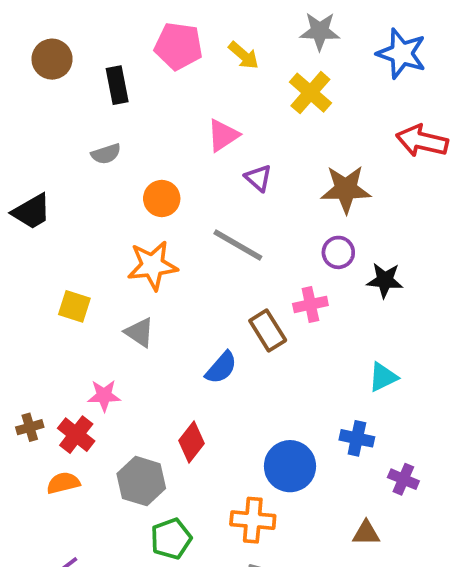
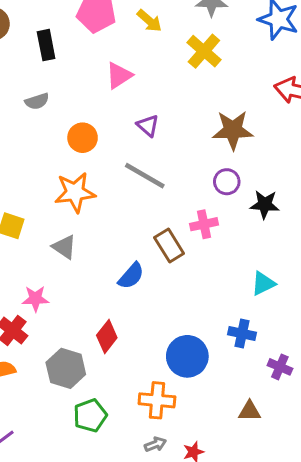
pink triangle: (223, 135) -> (119, 75), moved
purple triangle: (258, 178) -> (148, 126), moved

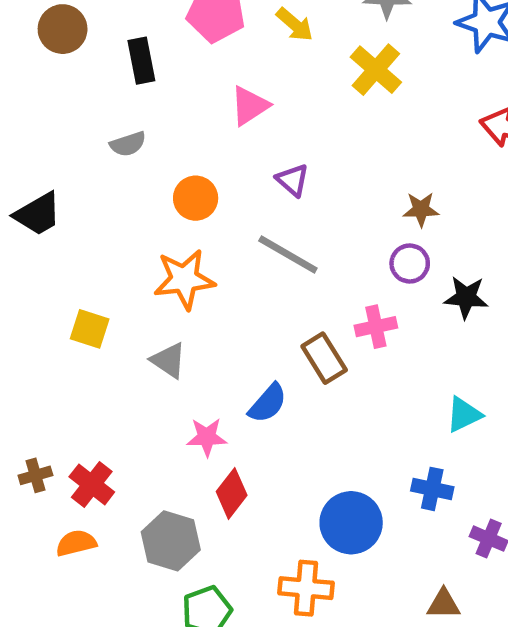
brown star: (233, 130) -> (421, 209), moved, size x0.6
pink star: (35, 299) -> (207, 437), moved

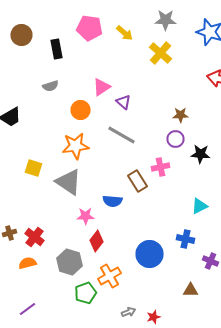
pink triangle: (250, 106) -> (102, 87), moved
gray triangle: (168, 360) -> (68, 182), size x1.6
blue semicircle: (268, 403) -> (112, 201), turned 54
orange cross: (306, 588) -> (110, 276), moved, turned -35

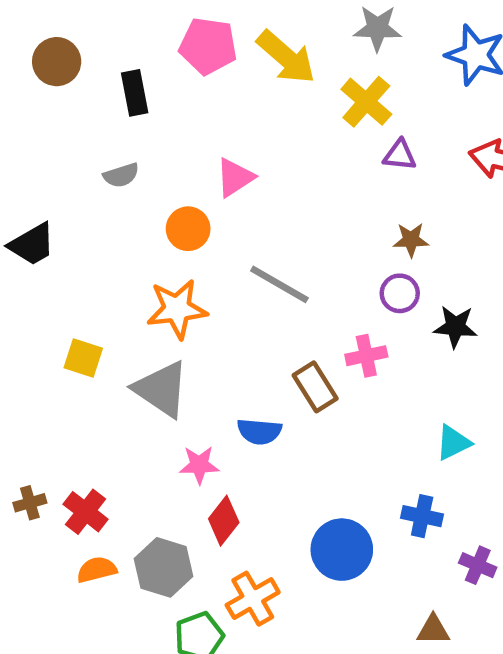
yellow arrow: (124, 33) -> (286, 57), size x1.6
purple triangle: (124, 102) -> (400, 155), moved, turned -35
orange semicircle: (28, 263) -> (97, 570), moved

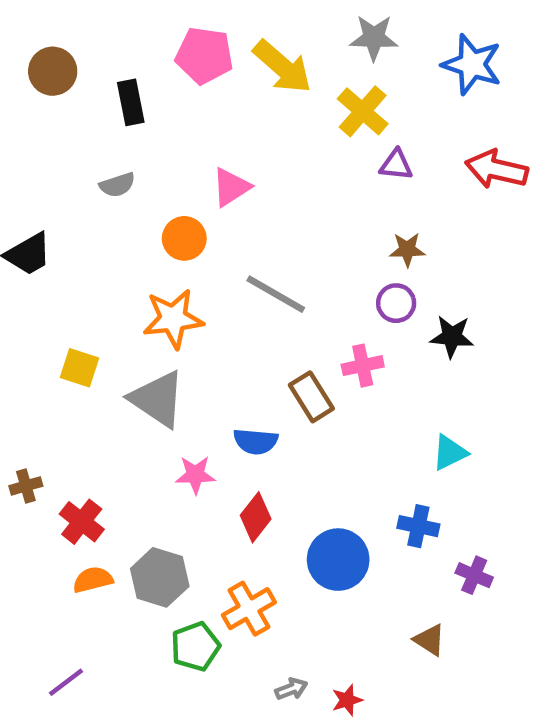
brown cross: (30, 503) -> (26, 486), moved
red diamond: (224, 521) -> (256, 517), moved
brown triangle: (433, 630) -> (430, 640), turned 33

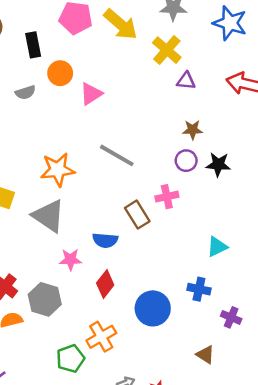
orange circle: (184, 238) -> (60, 73), moved
black star: (452, 337) -> (218, 164), moved
gray hexagon: (160, 577) -> (45, 299), moved

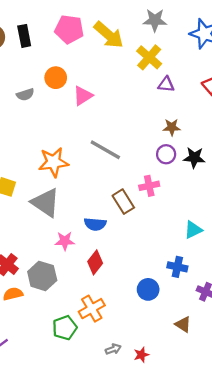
black rectangle: (33, 45) -> (24, 36), moved
blue circle: (153, 308) -> (148, 289), moved, size x0.7

